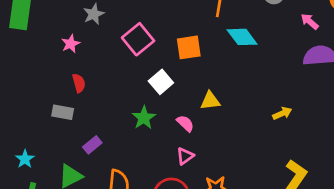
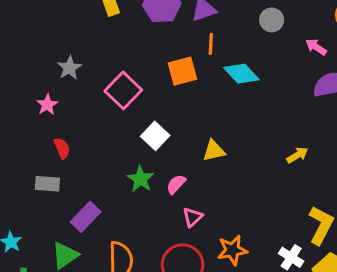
orange square: (189, 47) -> (182, 71), moved
pink semicircle: (185, 123) -> (176, 184), moved, turned -84
purple rectangle: (92, 145) -> (86, 217), size x1.4

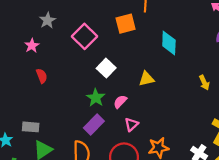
cyan diamond: (241, 74) -> (169, 43), moved, turned 45
yellow arrow: (297, 155) -> (204, 83), turned 96
gray rectangle: (47, 184) -> (31, 127), moved
purple rectangle: (86, 217) -> (94, 124), moved

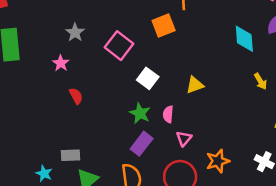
cyan diamond: (169, 43) -> (244, 39), moved
pink semicircle: (120, 102) -> (168, 114), turned -32

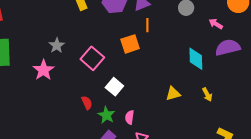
pink star: (61, 63) -> (43, 70), size x1.5
yellow triangle: (195, 85) -> (173, 94), moved
red semicircle: (76, 96) -> (87, 103), moved

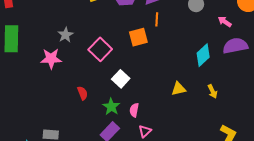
cyan diamond: (196, 59) -> (203, 55), turned 45
pink star: (43, 70) -> (51, 59), turned 30
red semicircle: (87, 103) -> (82, 93), moved

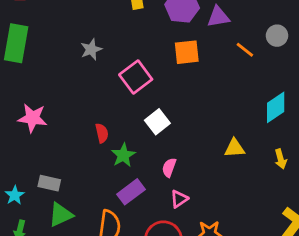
orange line: (157, 19) -> (245, 50), moved, turned -64
orange square: (138, 37) -> (187, 52), moved
pink star: (51, 59) -> (33, 118), moved
green star: (111, 107) -> (123, 155), moved

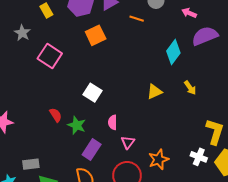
gray star: (91, 49) -> (22, 33), moved
pink square: (136, 77) -> (50, 56), moved

